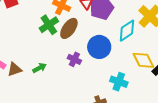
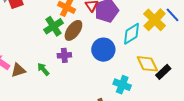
purple cross: (74, 59) -> (64, 55), moved, turned -32
green arrow: (40, 68) -> (43, 69), turned -104

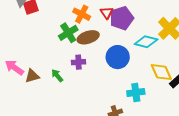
brown ellipse: (73, 30) -> (88, 37), turned 35
cyan diamond: (131, 34) -> (146, 42), turned 45
cyan cross: (122, 85) -> (136, 92), turned -30

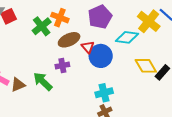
red triangle: (107, 13) -> (88, 47), moved
green cross: (68, 33) -> (42, 26), moved
green arrow: (57, 76) -> (43, 81), size x1.5
cyan cross: (136, 92) -> (104, 93), moved

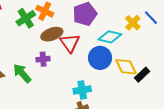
yellow cross: (149, 21) -> (133, 23), size x0.7
red triangle: (88, 47) -> (70, 43), size x1.5
blue circle: (101, 56) -> (100, 58), moved

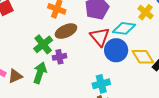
green cross: (26, 18) -> (43, 44), moved
red triangle: (70, 43) -> (100, 37), moved
green arrow: (22, 73) -> (40, 73), turned 65

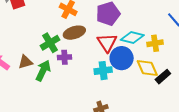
yellow cross: (145, 12) -> (155, 43), moved, turned 35
brown triangle: (15, 76) -> (25, 62), moved
cyan cross: (101, 84) -> (103, 71), moved

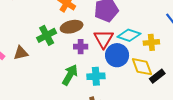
purple cross: (65, 57) -> (81, 47), moved
green arrow: (43, 71) -> (70, 75), moved
cyan cross: (103, 71) -> (96, 76), moved

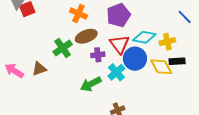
green arrow: (70, 75) -> (91, 84), turned -140
cyan cross: (96, 76) -> (116, 72), moved, turned -30
black rectangle: (157, 76) -> (177, 61), moved, turned 42

